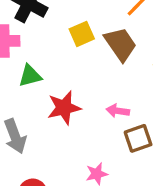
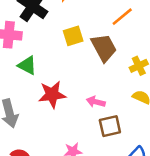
green triangle: (30, 76) -> (27, 65), turned 36

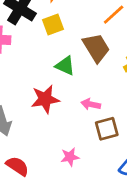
yellow square: (73, 36) -> (53, 25), moved
green triangle: (27, 65) -> (65, 66), moved

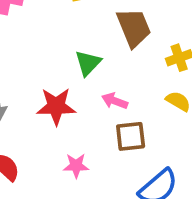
green triangle: (65, 66) -> (88, 63), moved, turned 40
red star: (45, 99) -> (56, 106), moved

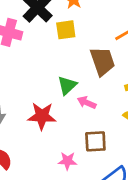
pink arrow: (115, 101) -> (87, 103), moved
pink star: (76, 166) -> (67, 161), moved

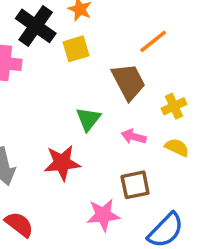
pink arrow: (87, 103) -> (134, 137), moved
pink star: (67, 161) -> (103, 215), size x1.4

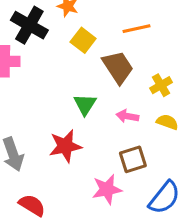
orange line: (153, 41) -> (137, 29), turned 32
yellow square: (76, 49) -> (83, 40), moved, turned -30

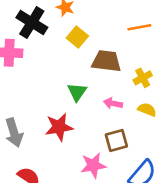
orange line: (137, 29) -> (139, 27), moved
brown trapezoid: (118, 67) -> (106, 61), turned -52

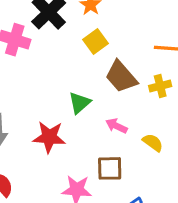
brown trapezoid: (106, 61) -> (121, 77), turned -152
yellow cross: (143, 78) -> (160, 86), moved

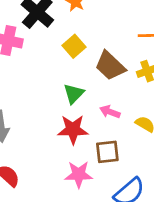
yellow square: (96, 41) -> (74, 46), moved
red star: (49, 137) -> (73, 130), moved

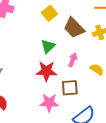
pink arrow: (110, 112) -> (73, 60), turned 88

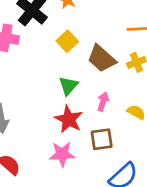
red star: (46, 71) -> (69, 119), turned 30
pink star: (49, 103) -> (62, 154), moved

